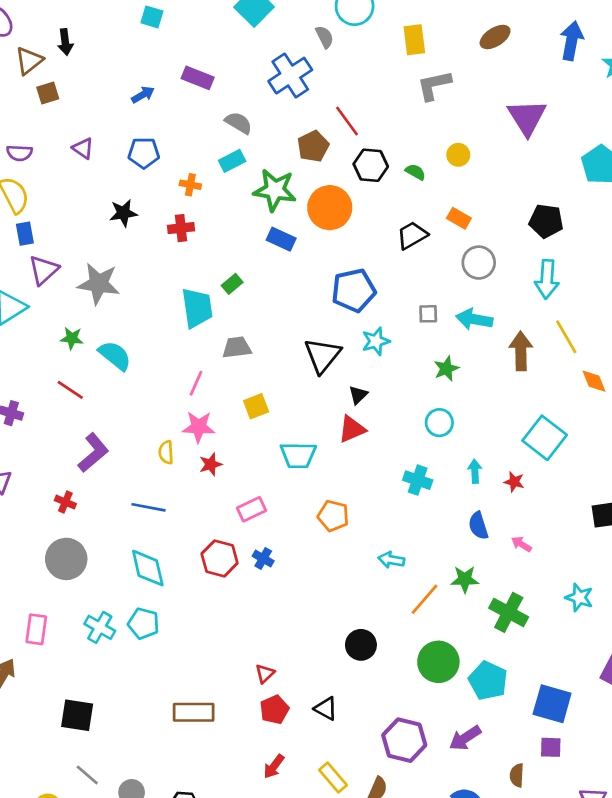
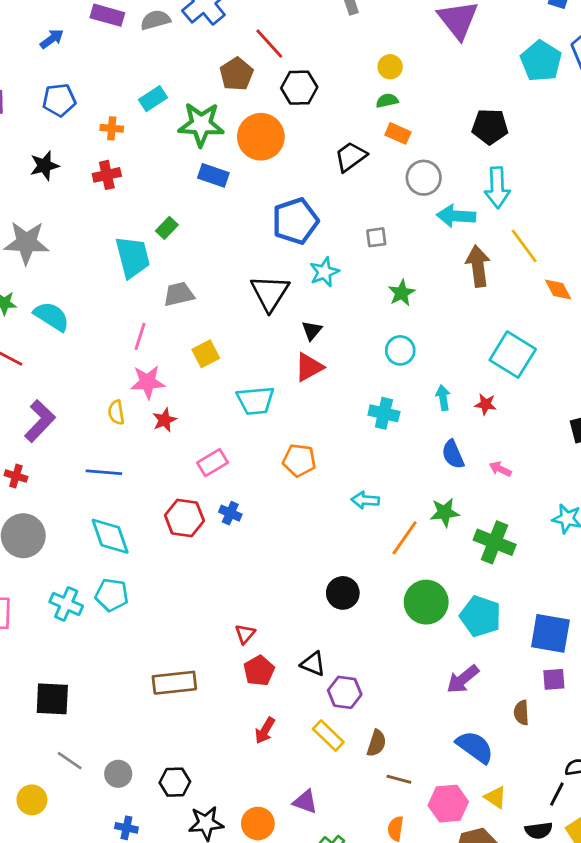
gray semicircle: (239, 123) -> (155, 20), moved, turned -40
green semicircle: (415, 172) -> (387, 101), moved, turned -36
cyan arrow: (474, 319) -> (456, 216), moved
purple hexagon: (404, 740) -> (345, 692), moved, size x0.7

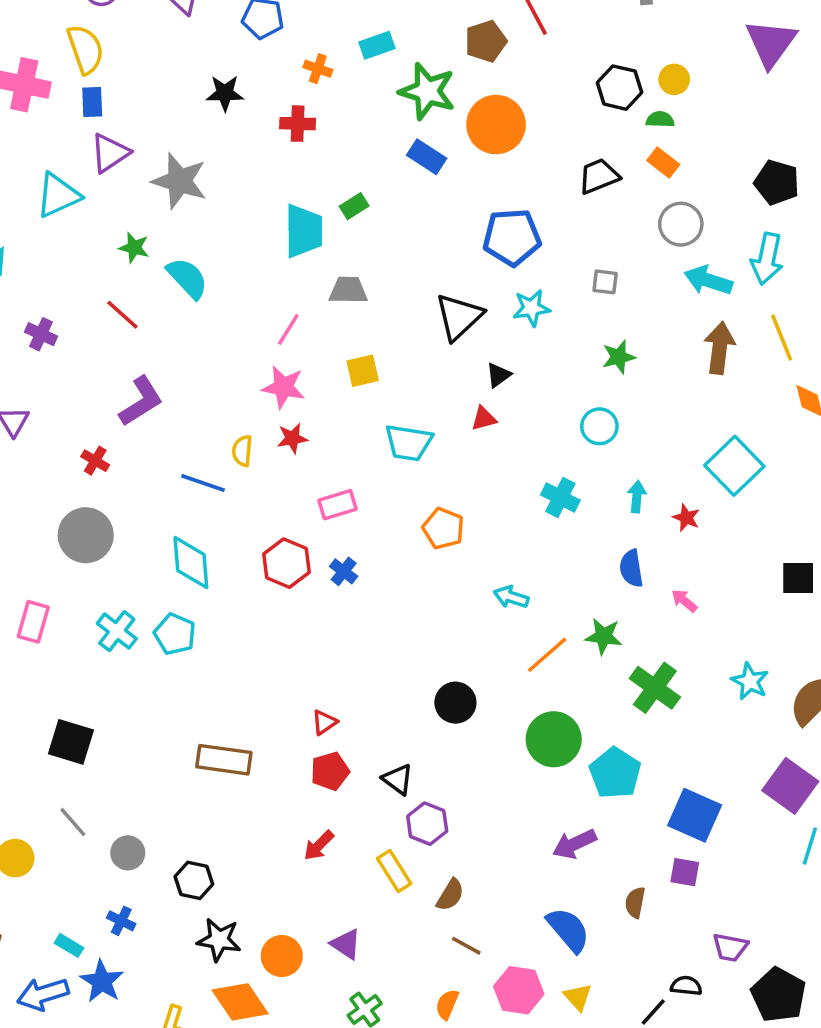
black hexagon: (299, 88) -> (620, 88), moved
red triangle: (309, 367) -> (484, 419), size x0.7
yellow semicircle: (116, 412) -> (242, 451), moved

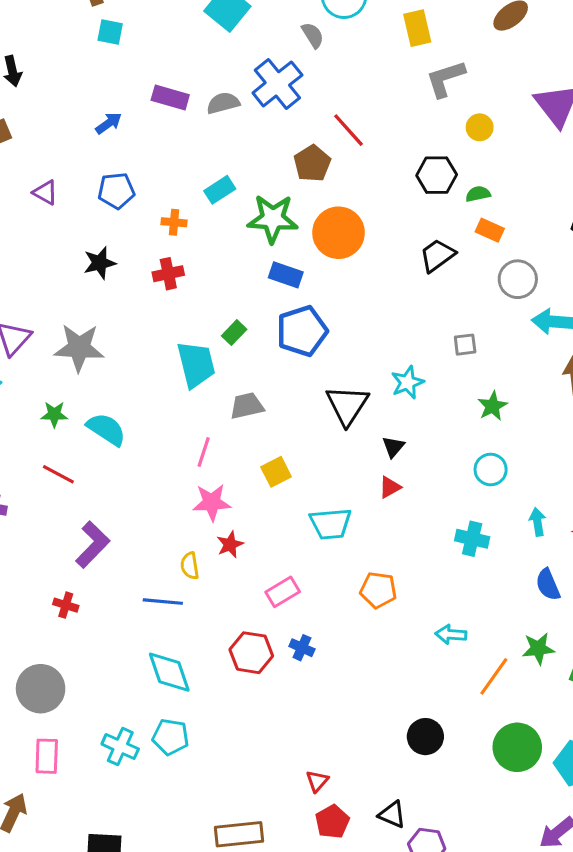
yellow circle: (674, 79) -> (480, 127), moved
blue pentagon: (512, 237) -> (302, 331), moved
gray circle: (86, 535) -> (41, 689), moved

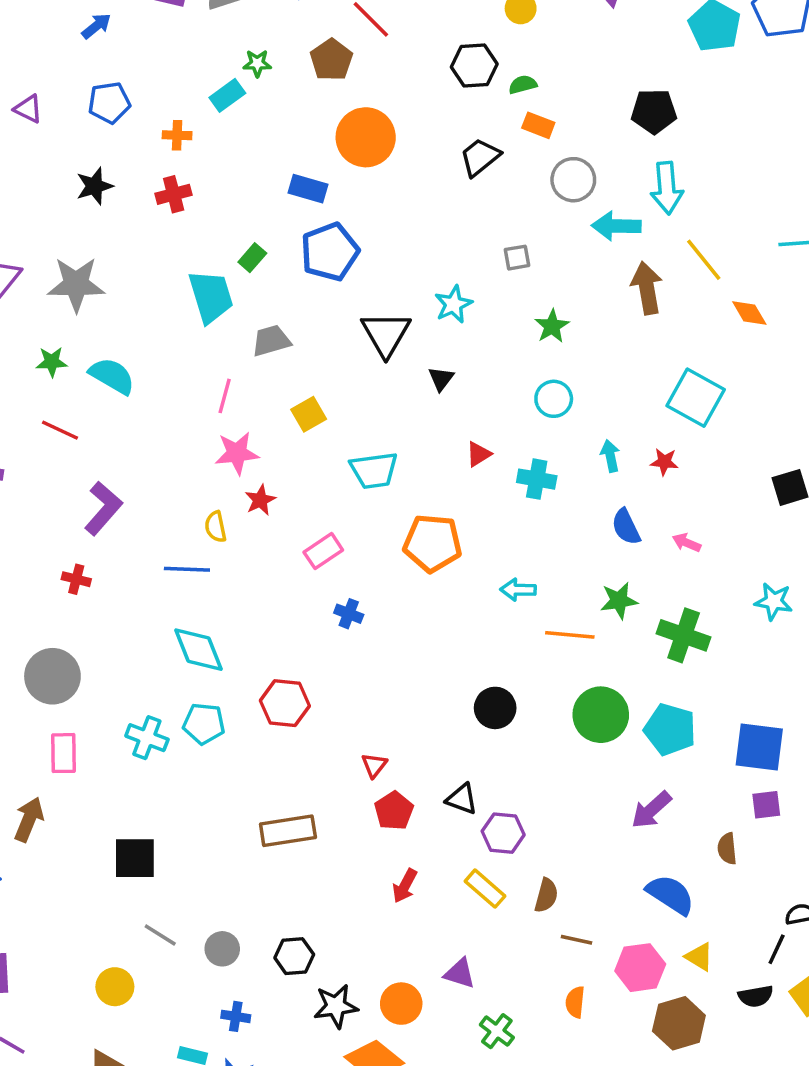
green star: (273, 219) -> (257, 63), moved, size x0.5
red triangle: (390, 487) -> (479, 454), moved
orange pentagon: (378, 590) -> (433, 543), size x1.4
red hexagon: (251, 653) -> (285, 703), moved
orange line: (494, 676) -> (570, 635), turned 63

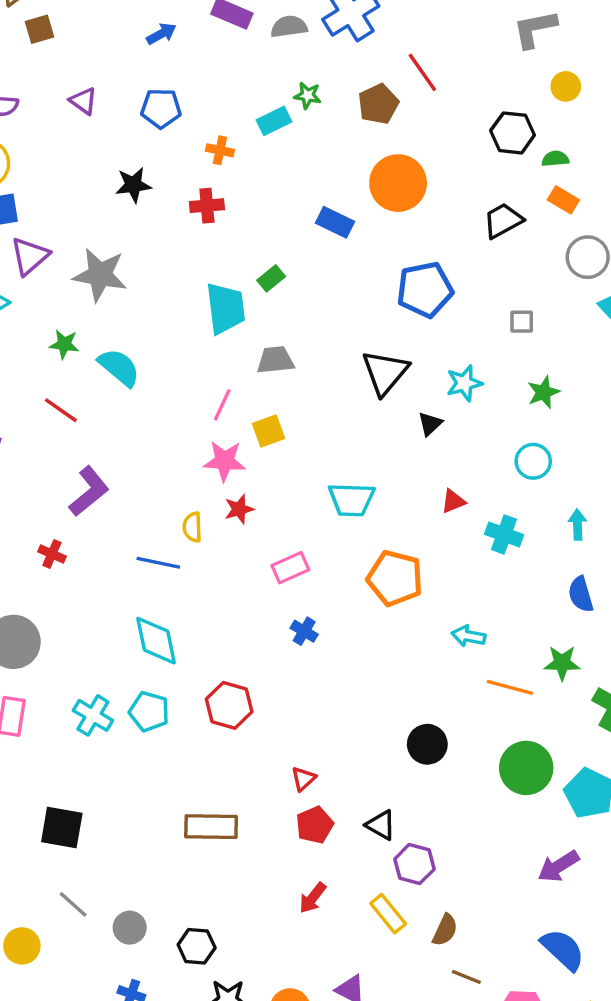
blue pentagon: (330, 252) -> (425, 290), moved
cyan star: (453, 304) -> (464, 383), moved
yellow square: (309, 414) -> (268, 431), moved

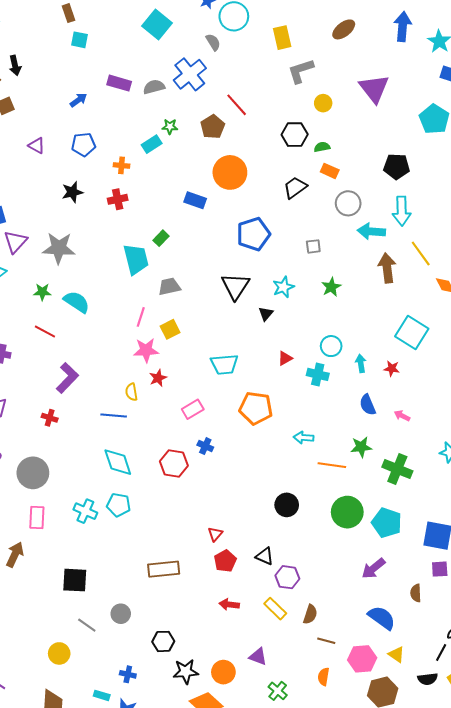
cyan circle: (533, 461) -> (331, 346), moved
red hexagon: (229, 705) -> (174, 463), moved
red arrow: (313, 898) -> (229, 604), turned 66
gray circle: (130, 928) -> (121, 614), moved

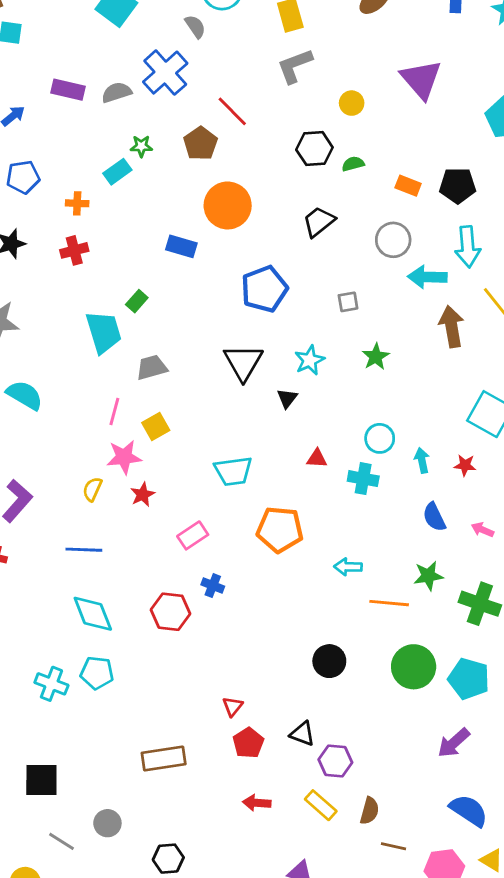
gray L-shape: (301, 71) -> (295, 66), moved
orange rectangle: (330, 171) -> (408, 186), moved
red triangle: (285, 358) -> (317, 459), turned 35
yellow semicircle: (131, 392) -> (92, 489), moved, turned 36

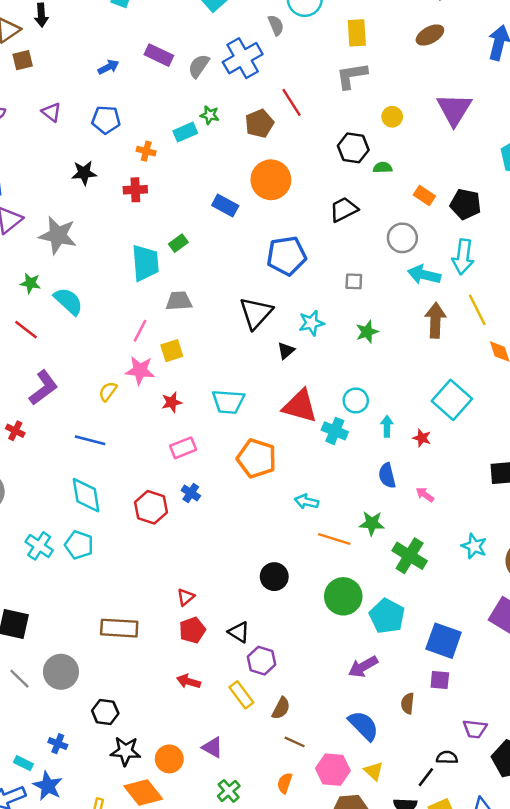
gray semicircle: (117, 92) -> (199, 66), turned -50
red triangle: (317, 459) -> (300, 406), size x2.0
red star: (143, 495) -> (172, 402), moved
gray circle: (107, 823) -> (61, 672), size x1.5

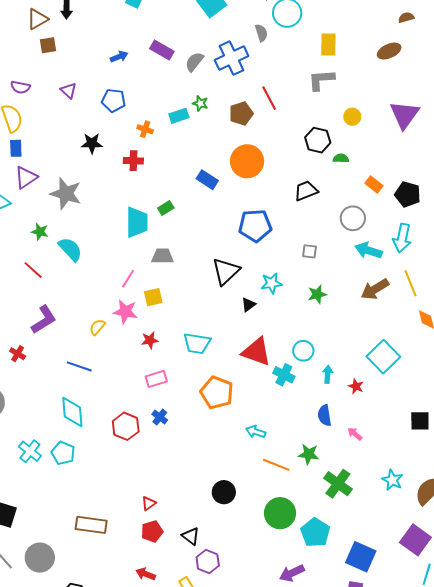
brown arrow: (435, 320) -> (375, 289), turned -128

